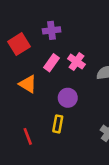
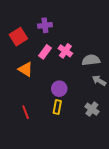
purple circle: (68, 98) -> (59, 89), moved
yellow rectangle: (58, 124) -> (57, 107), moved

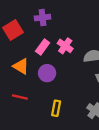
purple circle: (59, 89) -> (47, 73), moved
red line: (26, 112) -> (20, 97), moved, turned -56

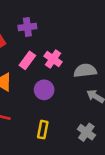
purple circle: (47, 73) -> (44, 90), moved

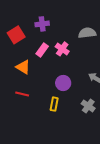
gray semicircle: (85, 71) -> (87, 33), moved
purple circle: (44, 90) -> (63, 83), moved

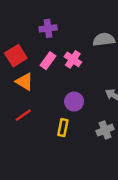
red square: (16, 35) -> (16, 56), moved
red line: (22, 94) -> (23, 115), turned -48
gray cross: (88, 106) -> (105, 130), turned 32

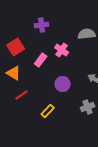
pink rectangle: (48, 61) -> (41, 60), moved
orange triangle: (24, 82) -> (14, 73), moved
yellow rectangle: (63, 128) -> (48, 111), moved, turned 32

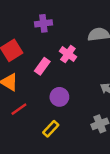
purple circle: (63, 84) -> (59, 97), moved

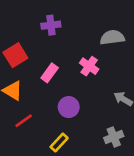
pink cross: (68, 54) -> (89, 66), moved

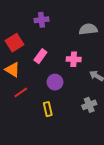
pink cross: (89, 66) -> (74, 59), moved, turned -32
yellow rectangle: (59, 143) -> (48, 109), turned -56

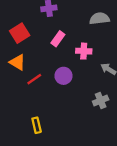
pink rectangle: (40, 56) -> (58, 39), moved
red line: (21, 92) -> (34, 79), moved
yellow rectangle: (48, 109) -> (37, 125), moved

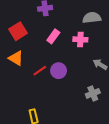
pink cross: (84, 51) -> (80, 39), moved
red line: (34, 79) -> (40, 71), moved

